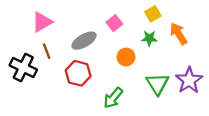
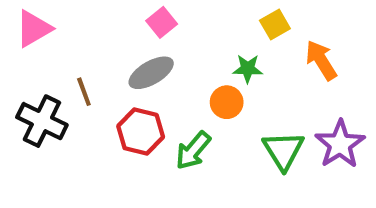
pink triangle: (42, 22) -> (34, 29), moved
pink square: (114, 23) -> (162, 22), moved
green star: (149, 38) -> (248, 69), moved
green arrow: (113, 98) -> (193, 150), moved

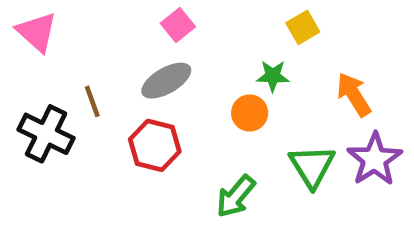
pink triangle: (34, 29) -> (37, 32), turned -48
orange arrow: (321, 60) -> (354, 94), moved
green arrow: (193, 150) -> (236, 196), moved

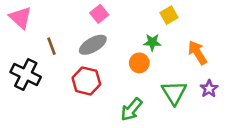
brown line: (92, 101) -> (51, 46), moved
purple star: (375, 159) -> (209, 89), size x0.6

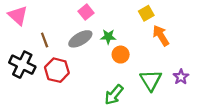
green star: (152, 42) -> (108, 37), moved
orange arrow: (197, 53) -> (161, 36), moved
red hexagon: (86, 81) -> (57, 70), moved

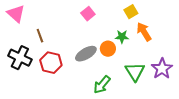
pink square: (86, 12) -> (88, 14), moved
green star: (108, 37) -> (122, 37), moved
gray ellipse: (80, 39) -> (86, 54), moved
purple star: (181, 77) -> (162, 69), size x1.5

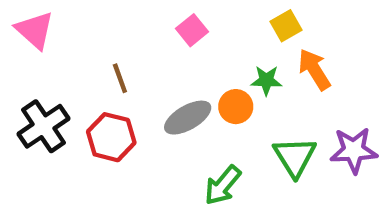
brown line: (40, 36) -> (120, 78), moved
black cross: (20, 58) -> (43, 126), turned 30
purple star: (162, 69) -> (354, 150), turned 30

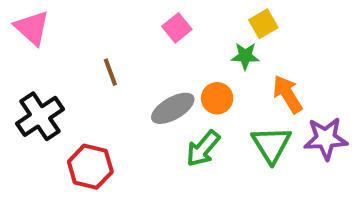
orange arrow: (314, 69) -> (288, 94), moved
green star: (266, 80) -> (245, 56), moved
red hexagon: (111, 137) -> (90, 167), moved
green arrow: (223, 185) -> (203, 149), moved

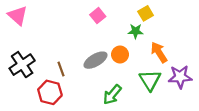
brown line: (110, 72) -> (61, 69), moved
green arrow: (203, 149) -> (112, 95), moved

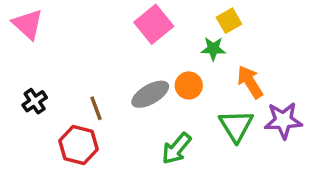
pink square: (98, 16) -> (154, 24), size x1.5
black cross: (22, 65) -> (35, 101), size x0.6

